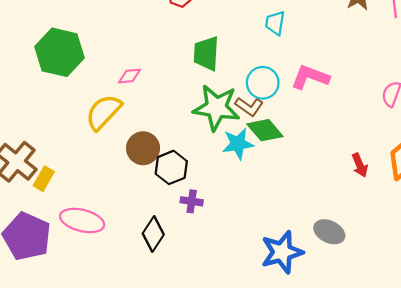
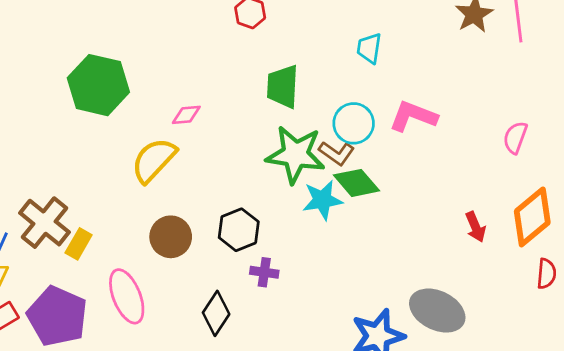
brown circle: (143, 148) -> (171, 237), moved
pink ellipse: (82, 220) -> (127, 296), turned 54
gray ellipse: (329, 232) -> (437, 311), size x1.4

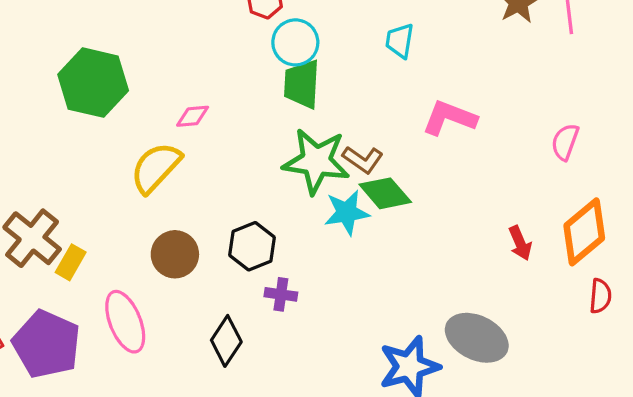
cyan circle: (354, 123) -> (295, 42), moved

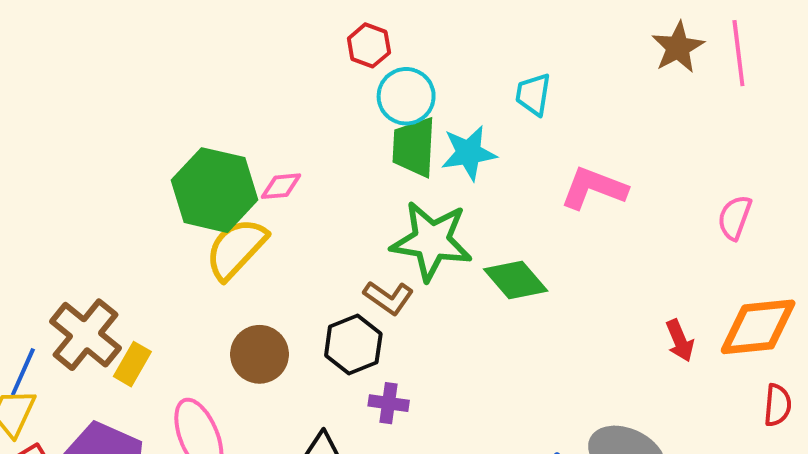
green hexagon: (93, 83) -> (215, 190), moved
brown L-shape: (363, 160) -> (389, 298), moved
cyan star: (347, 213) -> (469, 153), moved
orange diamond: (584, 232) -> (758, 327), turned 34

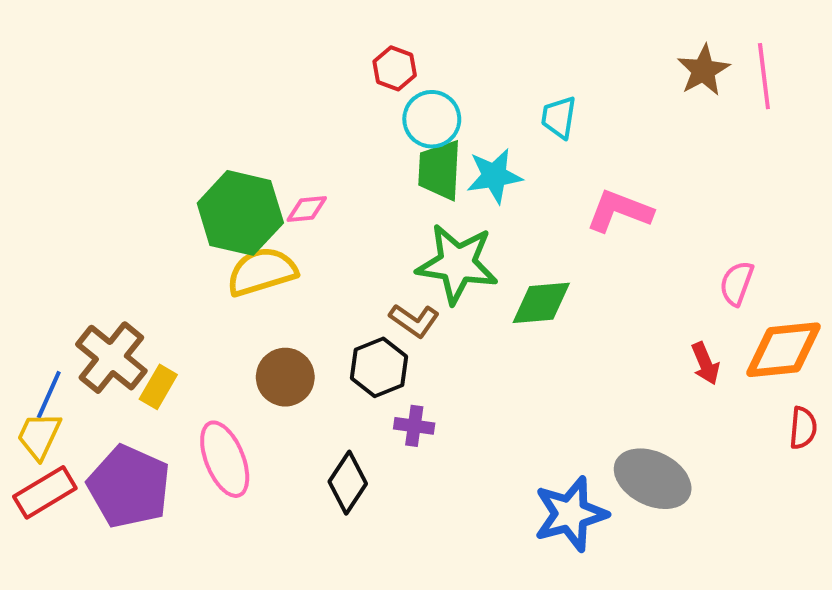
pink semicircle: (735, 217) -> (737, 283), moved
yellow semicircle: (236, 249) -> (262, 272), turned 30
green diamond: (516, 280) -> (541, 303), turned -54

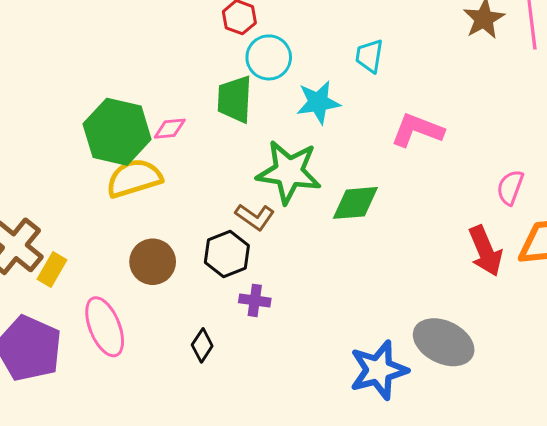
green trapezoid: (440, 170) -> (235, 99), moved
red arrow: (705, 363) -> (485, 251), size x1.5
black diamond: (348, 483) -> (202, 345), size x0.7

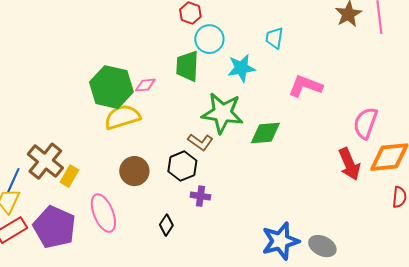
pink semicircle: (510, 187) -> (365, 123), size x1.4
gray ellipse: (444, 342) -> (322, 246), moved, size x0.7

